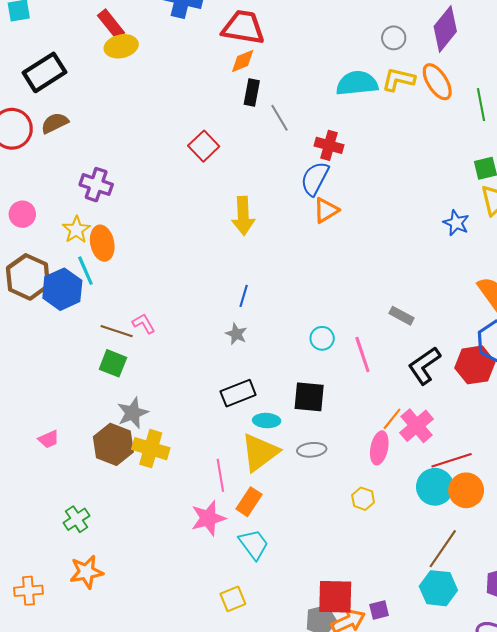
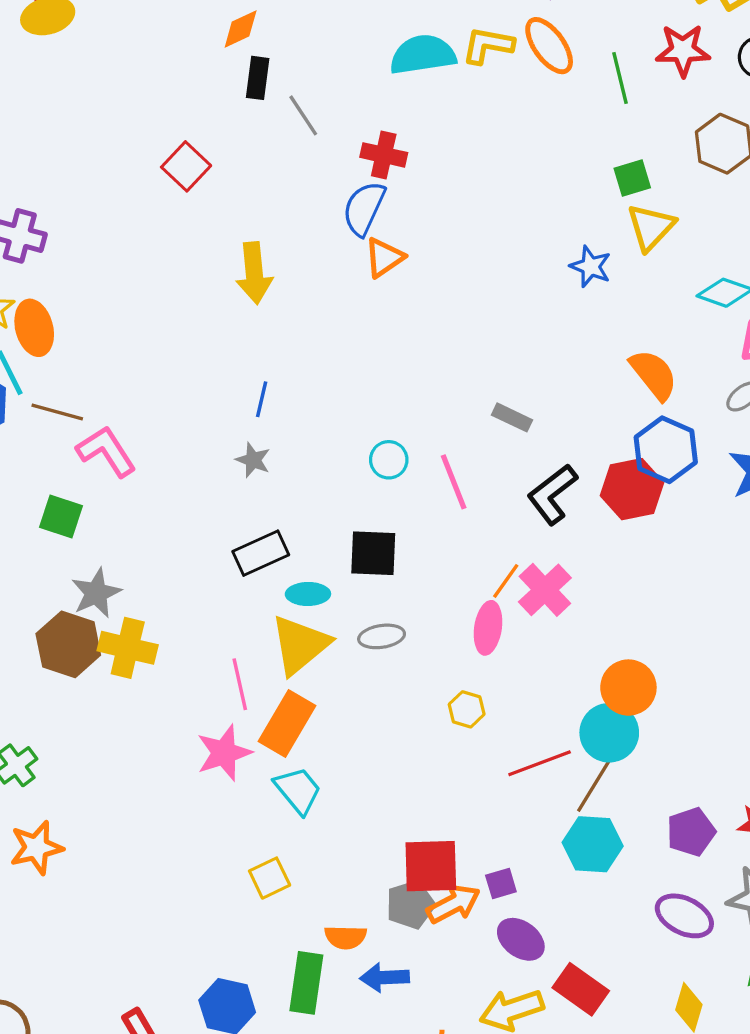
pink L-shape: (144, 324) -> (106, 451), size x1.6
brown line: (117, 331) -> (57, 412), moved
red line: (452, 460) -> (540, 763), moved
cyan circle: (435, 487) -> (609, 733), moved
orange rectangle: (249, 502) -> (287, 723), size x1.4

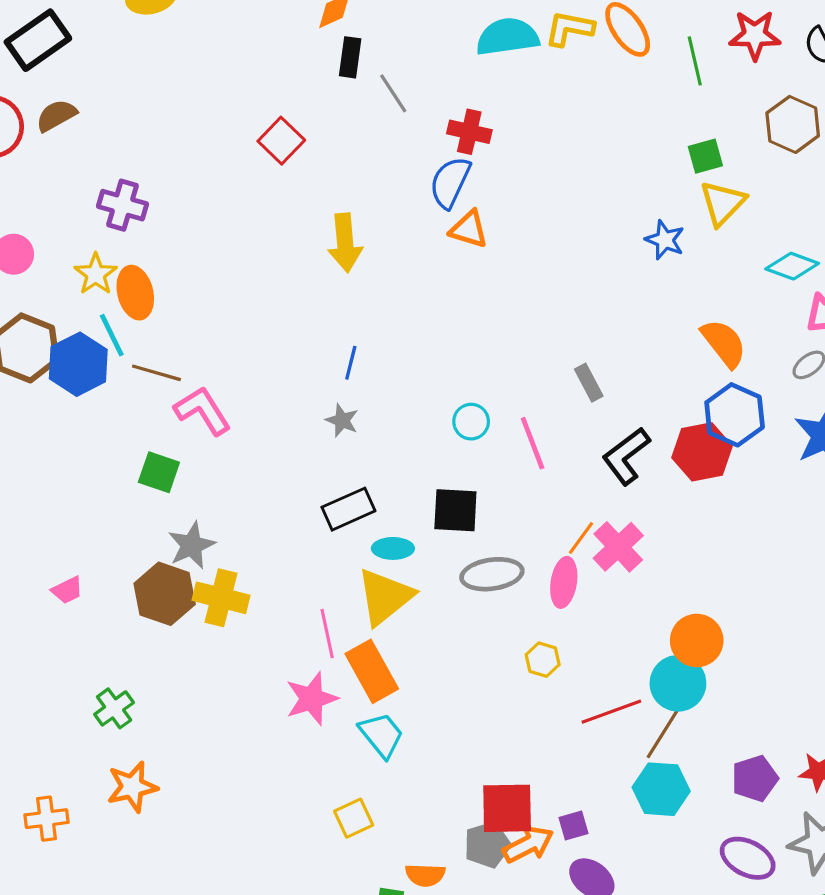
orange triangle: (384, 258) -> (469, 229), turned 51
gray rectangle: (512, 417) -> (589, 383), turned 36
gray ellipse: (382, 636) -> (492, 574), moved, size x1.4
orange rectangle: (287, 723) -> (372, 671), turned -60

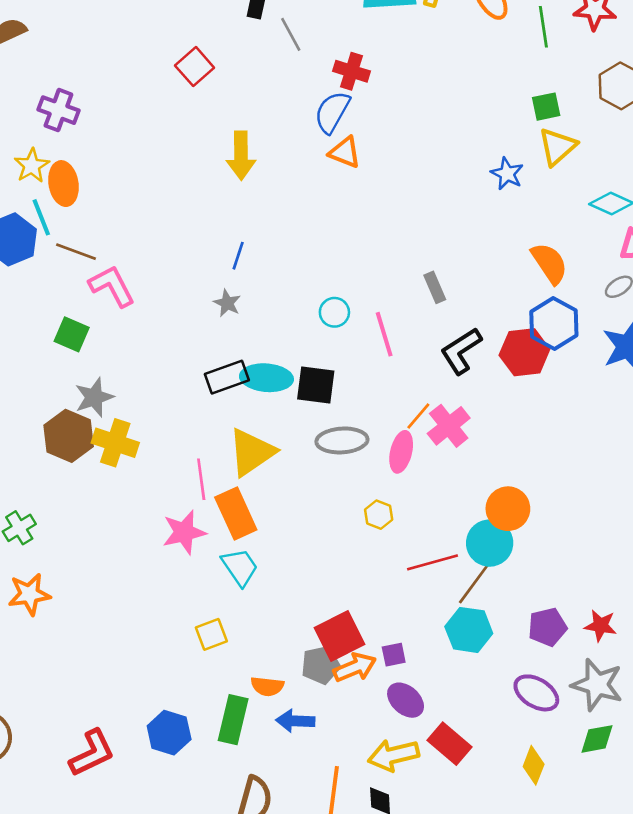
cyan ellipse: (393, 548) -> (266, 378), moved, size x1.5
red square: (507, 808) -> (340, 636), turned -30

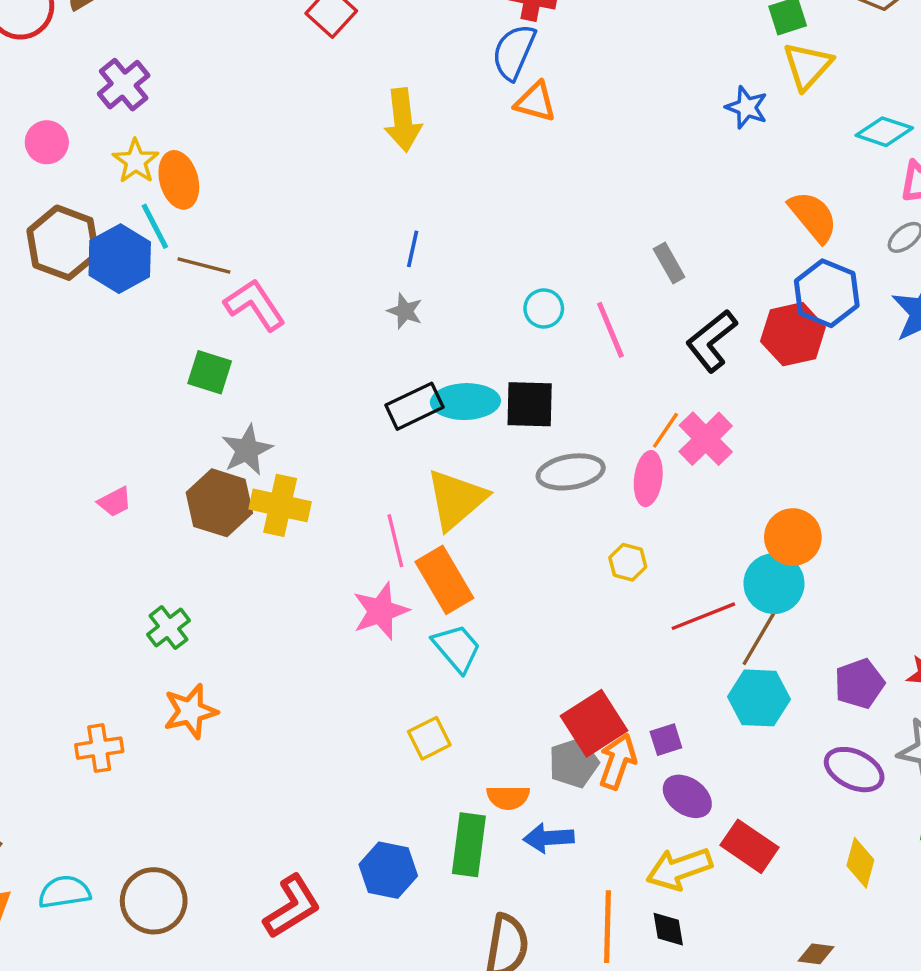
purple cross: (58, 110) -> (124, 85), moved, turned 36
orange arrow: (355, 667) -> (618, 761), turned -42

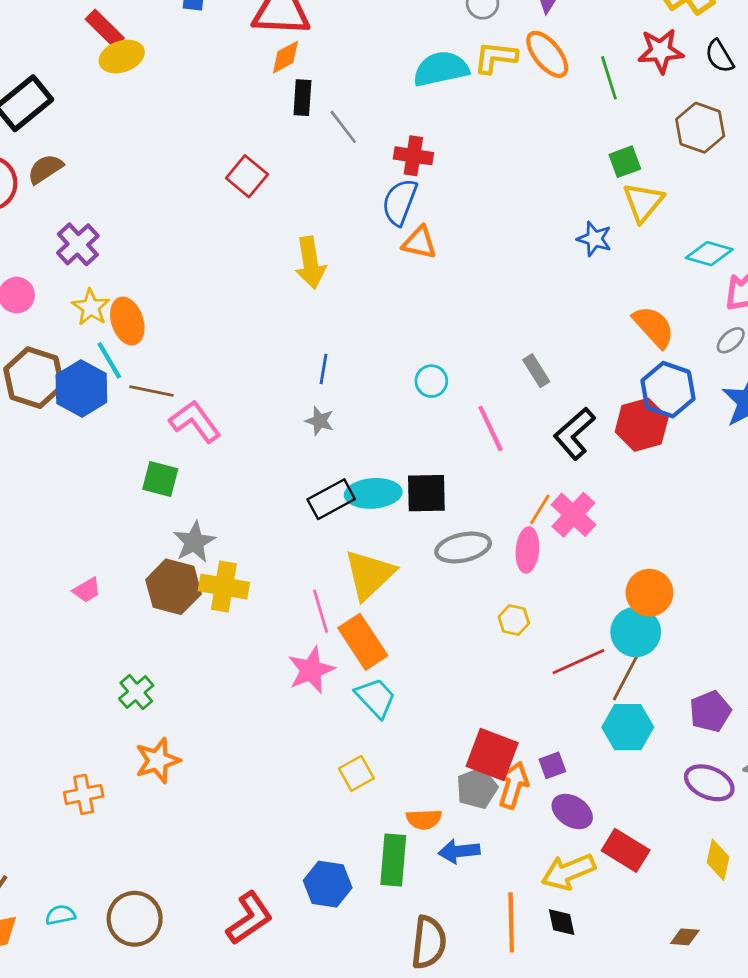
cyan circle: (544, 308) -> (431, 381), moved
red square: (594, 723) -> (492, 755), turned -34
cyan semicircle: (64, 892) -> (60, 915), size x0.7

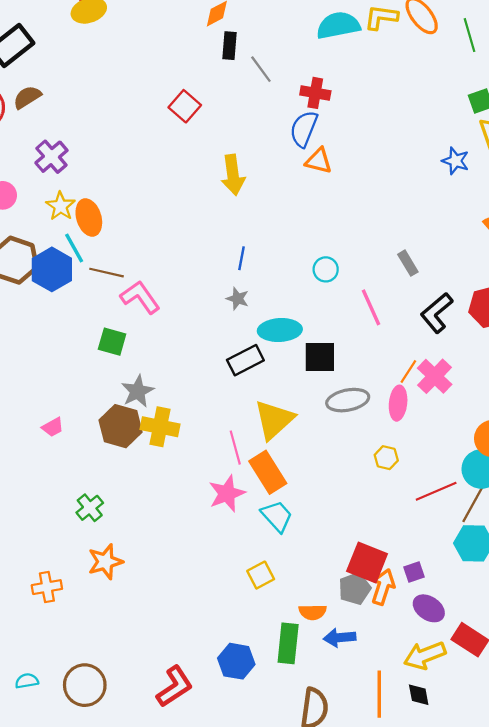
cyan ellipse: (373, 493) -> (280, 330), moved

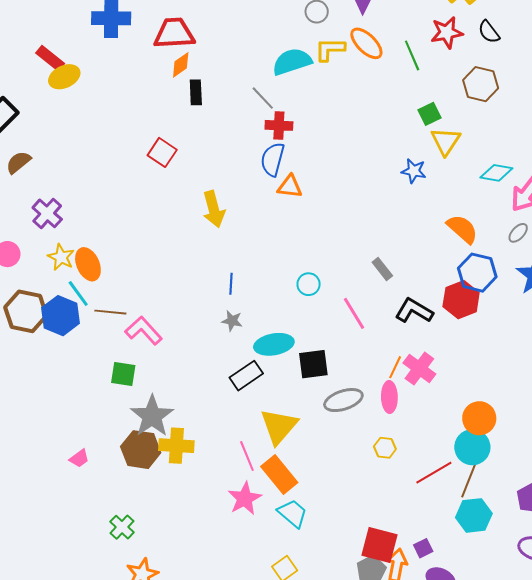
gray line: (261, 69) -> (263, 98), moved
black L-shape: (437, 313) -> (414, 311), turned 78
gray star: (138, 391) -> (152, 416), size x1.4

